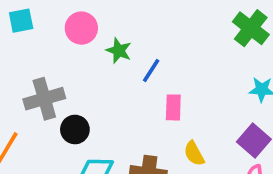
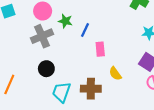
gray cross: (44, 99) -> (42, 36), moved

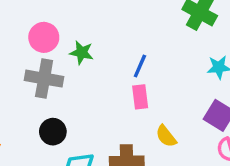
blue line: (85, 30) -> (140, 66), moved
gray cross: (42, 36) -> (44, 79), turned 35

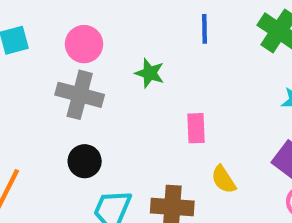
green star: (82, 53) -> (150, 73), moved
blue line: (140, 66) -> (205, 29), moved, turned -30

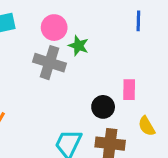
green star: (150, 73) -> (78, 46), moved
black circle: (85, 161) -> (103, 107), moved

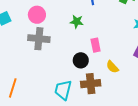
green star: (78, 46) -> (77, 22), moved

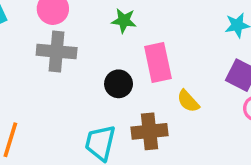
pink rectangle: (96, 45) -> (158, 63), size x1.5
black circle: (81, 60) -> (119, 84), moved

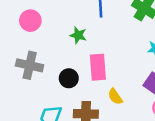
gray cross: (57, 51) -> (30, 65), moved

